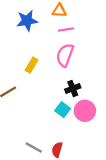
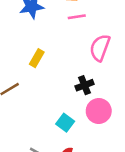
pink semicircle: (65, 55) -> (100, 48), moved
cyan square: (63, 110) -> (65, 123), moved

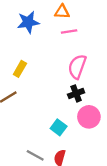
pink semicircle: (100, 48) -> (77, 67), moved
yellow rectangle: (37, 58) -> (20, 69), moved

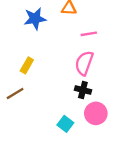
pink line: (69, 32) -> (89, 34), moved
black cross: (76, 93) -> (83, 90), turned 35

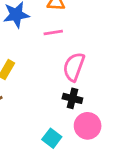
pink line: (89, 34) -> (53, 33), moved

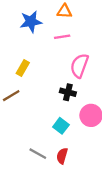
black cross: (72, 98) -> (68, 92), moved

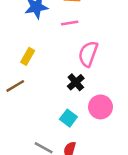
black cross: (68, 92) -> (76, 82), turned 35

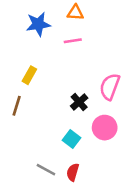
pink semicircle: (88, 54) -> (110, 87), moved
brown line: (15, 86) -> (17, 106), turned -42

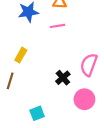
cyan square: (71, 139) -> (37, 113), moved, turned 32

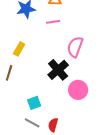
pink semicircle: (89, 65) -> (75, 47), moved
black cross: (63, 78) -> (58, 70), size x1.5

